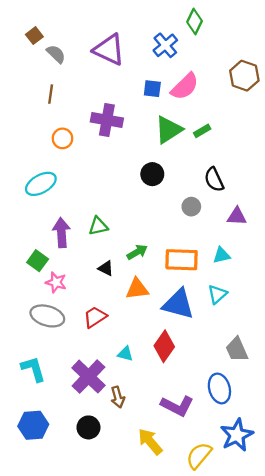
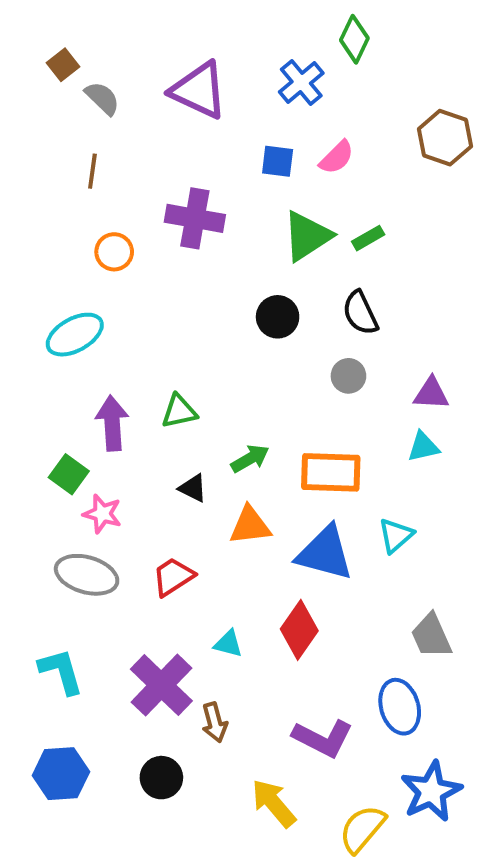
pink semicircle: (185, 86) -> (337, 157), size x0.7
black semicircle: (214, 180) -> (360, 313), moved
cyan triangle: (222, 255) -> (423, 447), moved

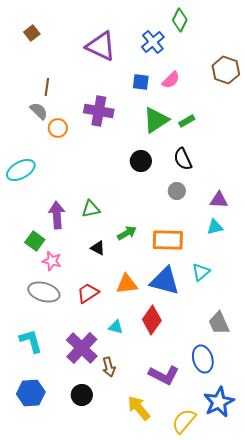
gray semicircle: (102, 98) -> (39, 111), moved
cyan ellipse: (75, 335) -> (21, 170), moved
orange triangle: (250, 526) -> (127, 284), moved

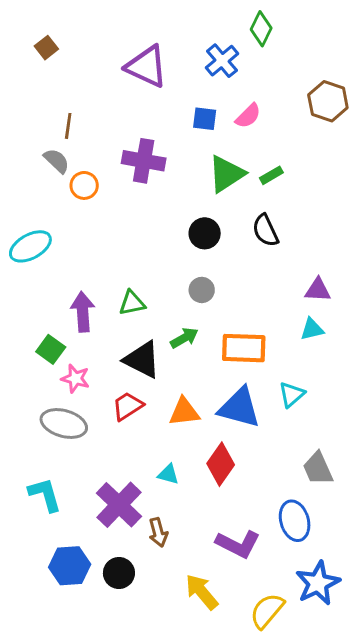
gray circle: (177, 191) -> (202, 290), moved
black triangle: (98, 248) -> (142, 360), size x1.8
red trapezoid: (88, 293) -> (128, 406), moved
blue hexagon: (31, 393) -> (70, 566), moved

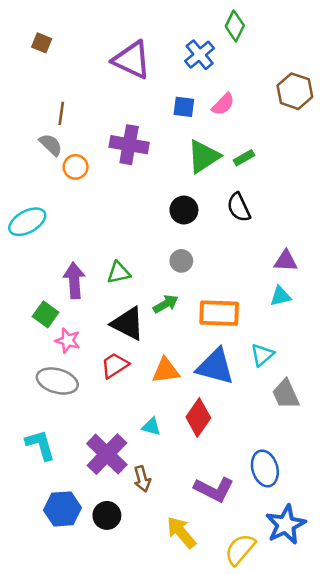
brown square: (46, 48) -> (42, 43), turned -30
gray trapezoid: (318, 468) -> (286, 394), moved

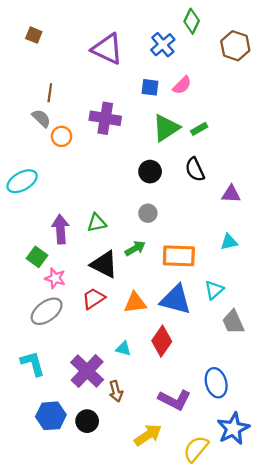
brown hexagon: (295, 91) -> (235, 46), moved
purple triangle: (286, 261) -> (231, 194), moved
gray ellipse: (57, 381) -> (47, 311), turned -52
yellow arrow: (181, 532) -> (148, 435), turned 96

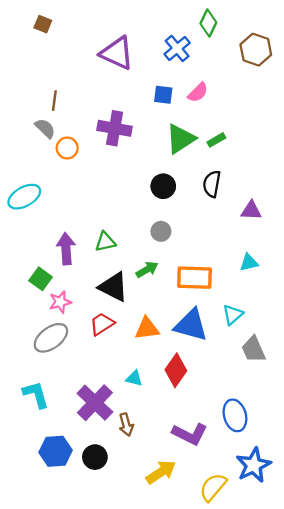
brown square: (34, 35) -> (43, 24), moved
black semicircle: (195, 169) -> (212, 184), turned 35
pink star: (55, 278) -> (60, 302), turned -30

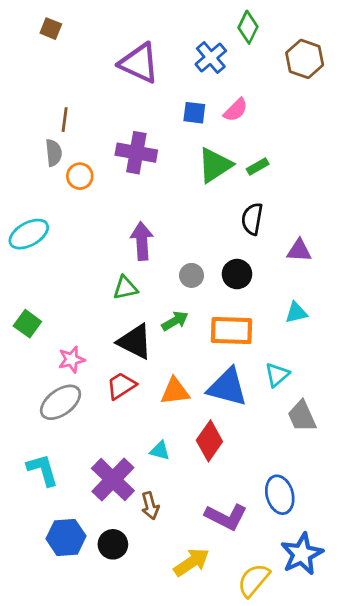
gray semicircle: (45, 128) -> (54, 153), turned 40
black circle: (163, 186) -> (237, 274), moved
purple arrow: (66, 249) -> (142, 241), moved
green square: (41, 279) -> (27, 324), moved

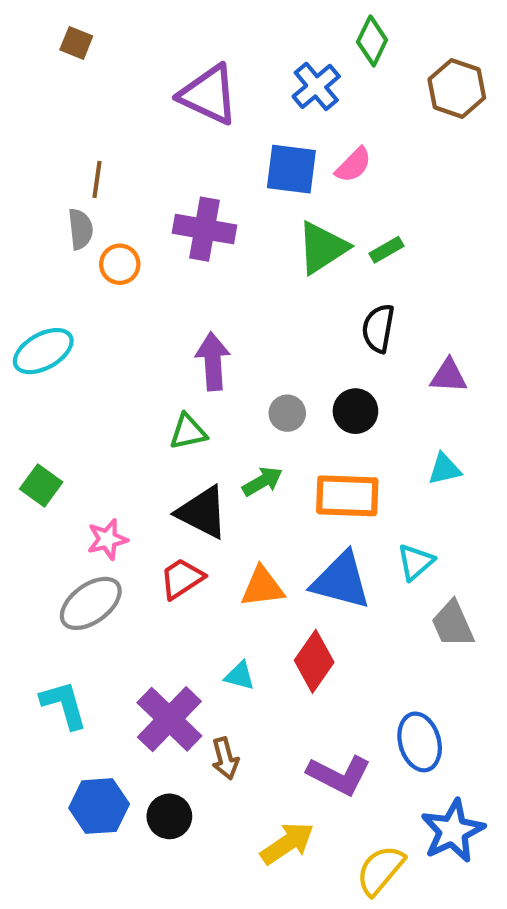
blue square: (194, 113) -> (291, 169), size x1.5

